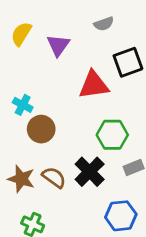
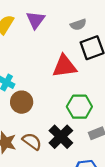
gray semicircle: (104, 24) -> (78, 25), moved
purple triangle: (58, 45) -> (35, 20), moved

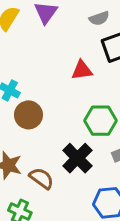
red triangle: (64, 66) -> (82, 70), size x0.7
brown semicircle: (32, 141) -> (41, 178), moved

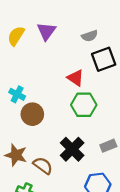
red triangle: (82, 70) -> (76, 78), turned 42
green hexagon: (101, 121) -> (84, 105), moved

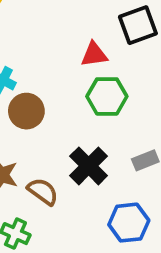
red triangle: (76, 78) -> (94, 54), turned -42

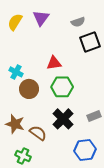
red triangle: (94, 54) -> (54, 63), moved
green hexagon: (107, 96) -> (62, 87), moved

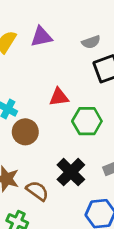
purple triangle: (41, 18) -> (41, 37), turned 42
green hexagon: (62, 87) -> (87, 121), moved

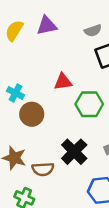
brown semicircle: (37, 191) -> (43, 169), turned 140

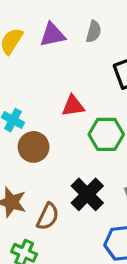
gray semicircle: (93, 31) -> (94, 32), moved, turned -56
brown semicircle: (43, 169) -> (48, 216), turned -60

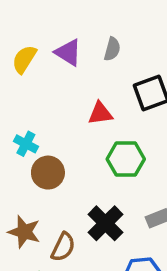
purple triangle: (52, 35) -> (68, 52), turned 44
red triangle: (73, 106) -> (100, 113), moved

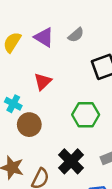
gray semicircle: (112, 49) -> (76, 35), turned 35
red triangle: (100, 113) -> (43, 82), moved, turned -36

